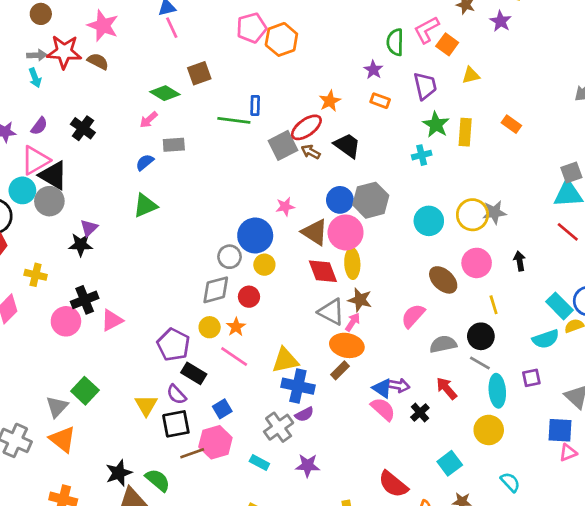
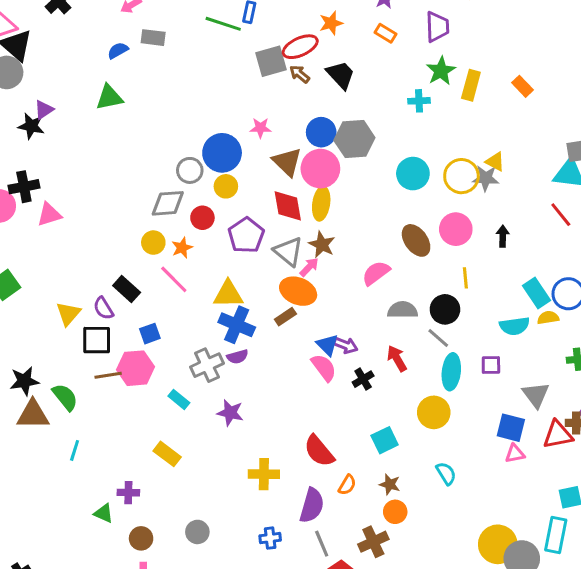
yellow triangle: (471, 75) -> (495, 162), moved, turned 30
purple pentagon: (173, 345) -> (246, 235), moved

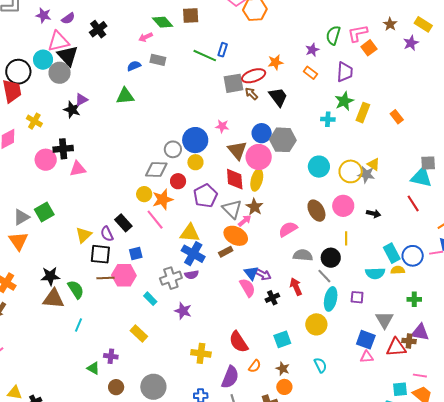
black arrow: (503, 236) -> (374, 214), turned 96
orange star: (182, 248) -> (163, 199), size x1.5
gray circle: (197, 532) -> (153, 387), size x1.6

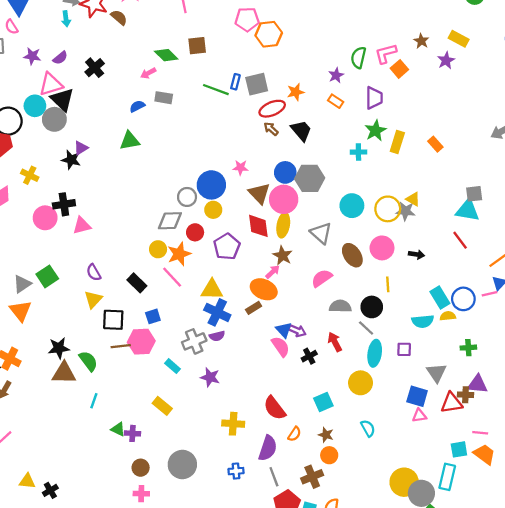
gray square: (234, 83) -> (257, 84), moved
gray triangle: (232, 209) -> (321, 233), moved
purple semicircle: (107, 234) -> (94, 272), moved
green triangle: (93, 368) -> (118, 429), moved

